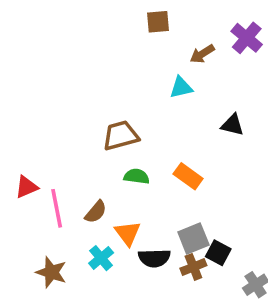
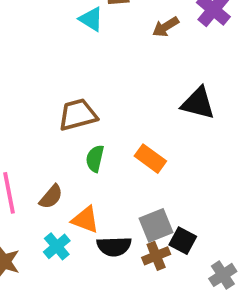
cyan triangle: (181, 88) -> (91, 19), moved, turned 45
black triangle: (232, 125) -> (198, 103), size x1.4
green semicircle: (137, 176) -> (95, 159), turned -85
orange triangle: (128, 233) -> (85, 220), turned -32

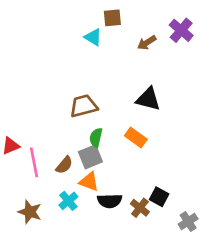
black triangle: (198, 103) -> (148, 99), moved
gray square: (156, 225) -> (90, 157), moved
brown cross: (156, 256) -> (140, 208), turned -30

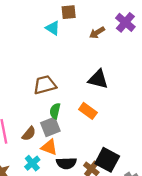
black square: (159, 197) -> (107, 160), size x1.5

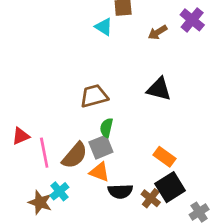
orange rectangle: (88, 111) -> (165, 157), moved
brown semicircle: (29, 134) -> (75, 155), size x1.5
black square: (107, 160) -> (170, 187), turned 30
cyan cross: (32, 163) -> (59, 191), moved

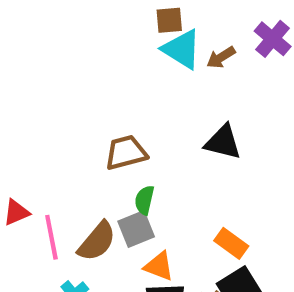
cyan triangle: (104, 27) -> (182, 49), moved, size x1.5
orange triangle: (100, 172) -> (159, 266), moved

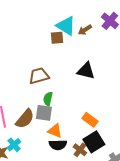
brown square: (169, 20) -> (57, 38), moved
gray square: (136, 229) -> (44, 113), turned 30

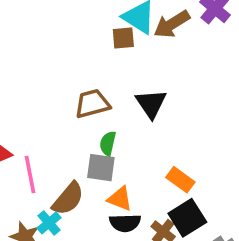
brown arrow: (85, 30) -> (172, 24), size x1.5
black triangle: (86, 71) -> (151, 104), moved, turned 42
brown semicircle: (25, 119) -> (68, 199), moved

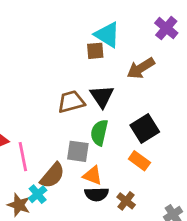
brown arrow: (172, 24) -> (141, 68), moved
black triangle: (151, 104) -> (102, 96), moved
green semicircle: (108, 143) -> (99, 133), moved, size x1.4
black square: (187, 218) -> (145, 129), moved

